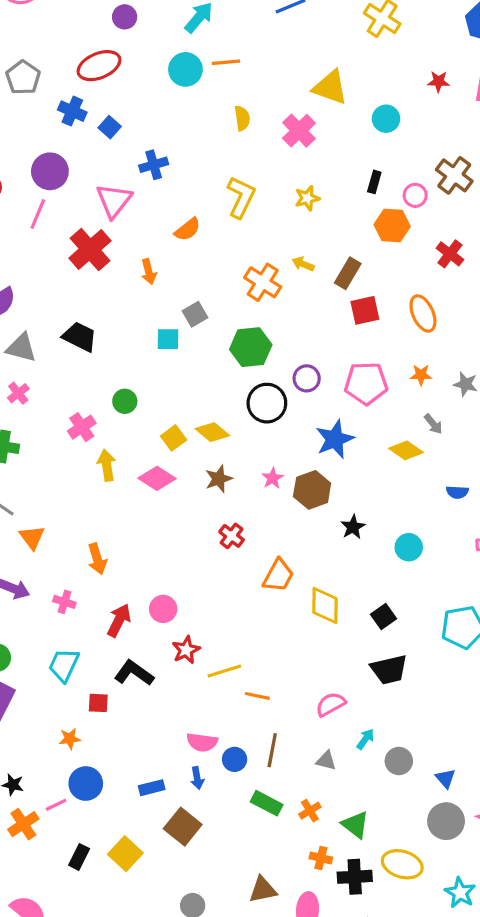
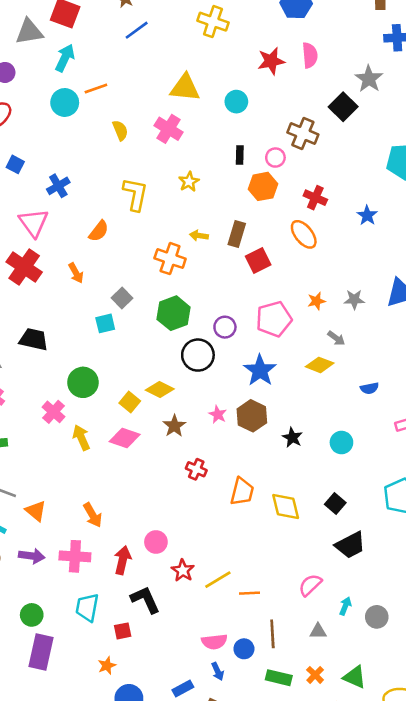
red star: (438, 81) -> (271, 61), size x1.5
orange ellipse: (423, 313) -> (304, 234), moved
green circle: (125, 401) -> (83, 382), size x1.5
pink cross: (64, 602) -> (75, 556), size x1.6
black L-shape: (134, 673) -> (145, 600), turned 44

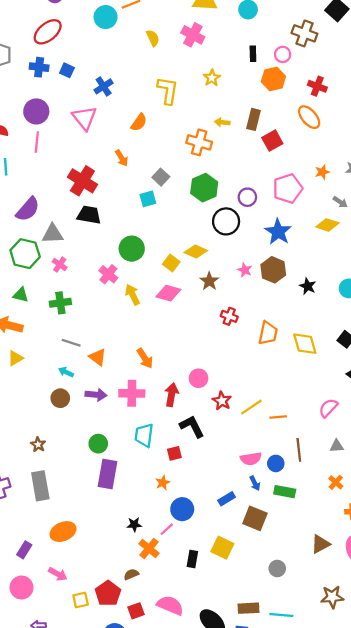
red cross: (24, 267) -> (82, 181), moved
green rectangle: (279, 678) -> (285, 492), moved

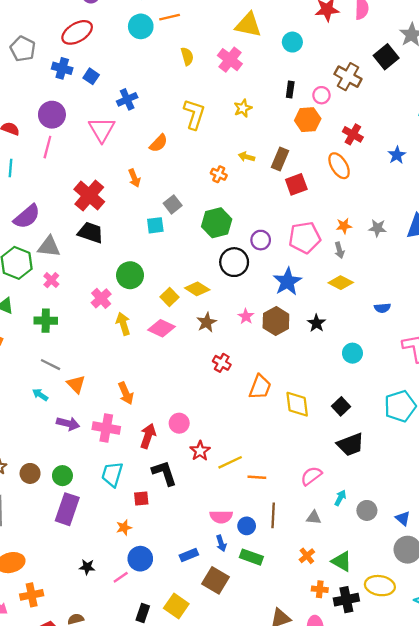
orange cross: (199, 142) -> (219, 174), size x0.6
gray arrow: (340, 202) -> (339, 250), moved, turned 32
black star: (308, 286) -> (316, 323), moved
brown circle: (60, 398) -> (30, 473), moved
orange cross: (149, 548) -> (32, 595), moved, turned 30

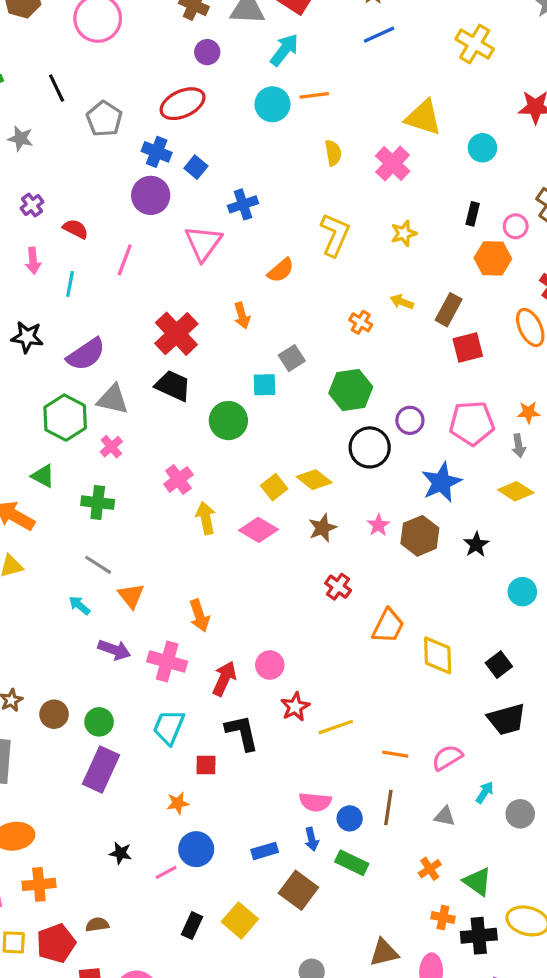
purple circle: (52, 115) -> (151, 195), moved
green circle: (130, 275) -> (228, 421), moved
orange line: (257, 477) -> (395, 754), moved

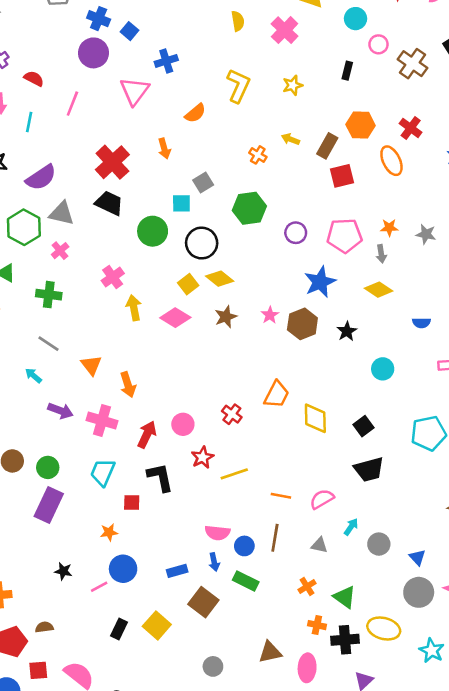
pink circle: (516, 226) -> (378, 44), moved
orange hexagon: (493, 258) -> (361, 125), moved
black circle: (370, 447) -> (202, 243), moved
red cross: (338, 587) -> (232, 414), moved
orange triangle: (131, 596) -> (91, 365), moved

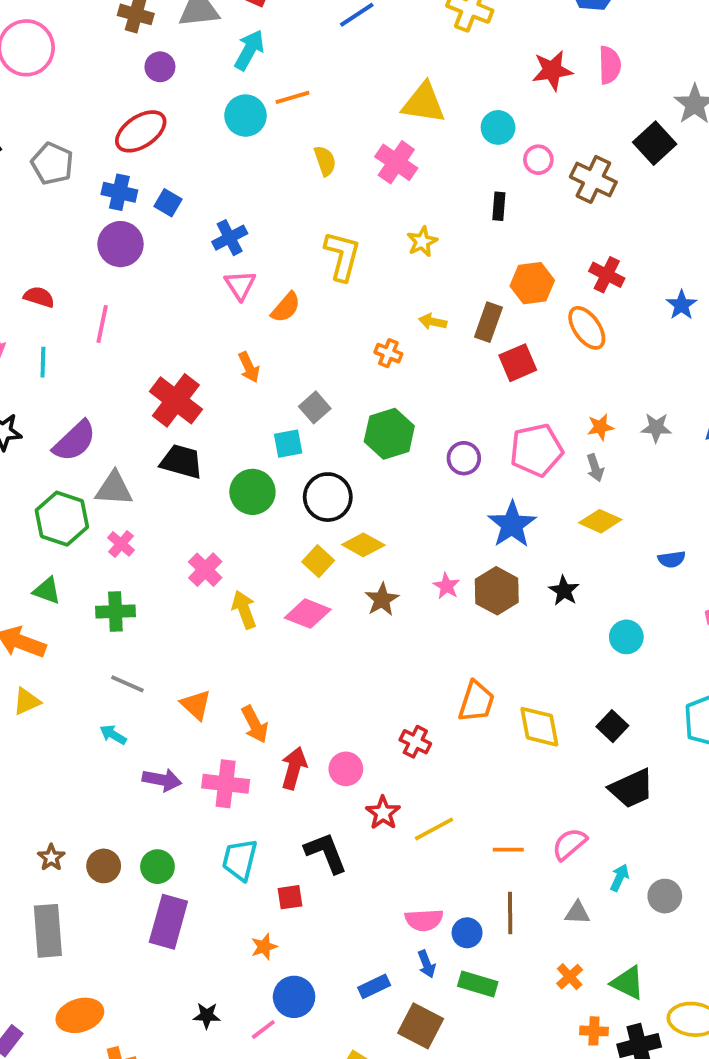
pink triangle: (134, 91) -> (240, 285), moved, size x0.7
red arrow: (147, 435) -> (294, 768), moved

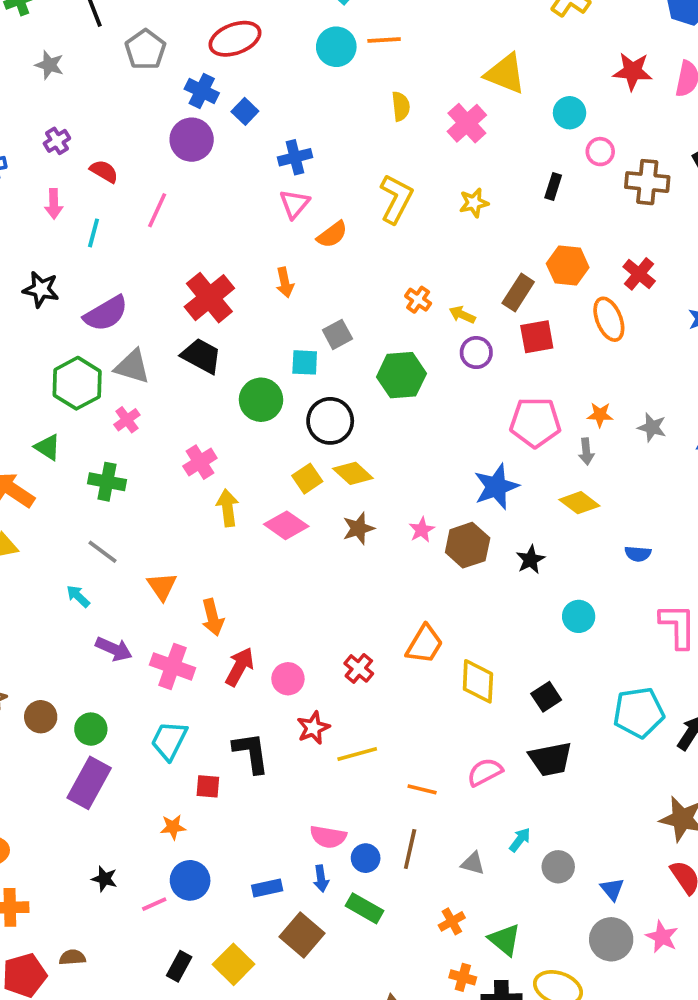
brown cross: (593, 179) -> (647, 182), turned -33
yellow arrow: (433, 322) -> (462, 315), moved
purple circle: (464, 458) -> (476, 353), moved
pink semicircle: (569, 844) -> (485, 772), moved

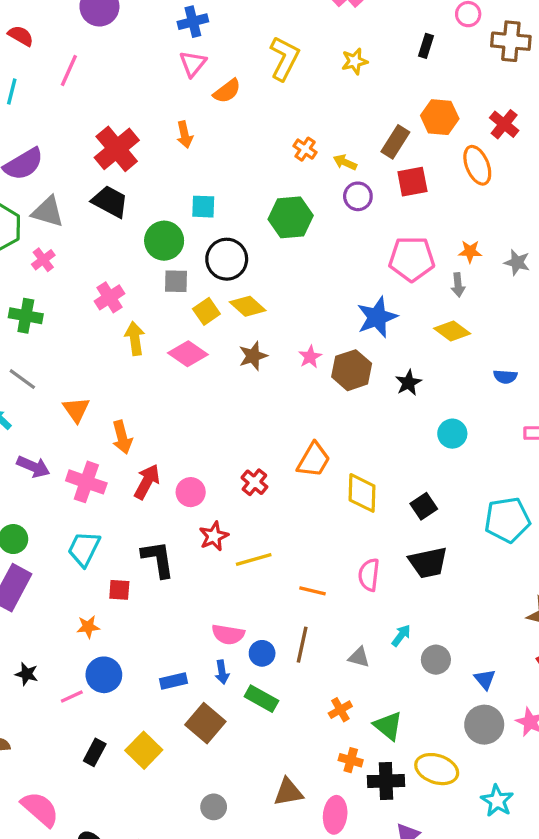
gray square: (337, 334) -> (176, 281), moved, turned 30
pink semicircle: (485, 772) -> (369, 575), turned -56

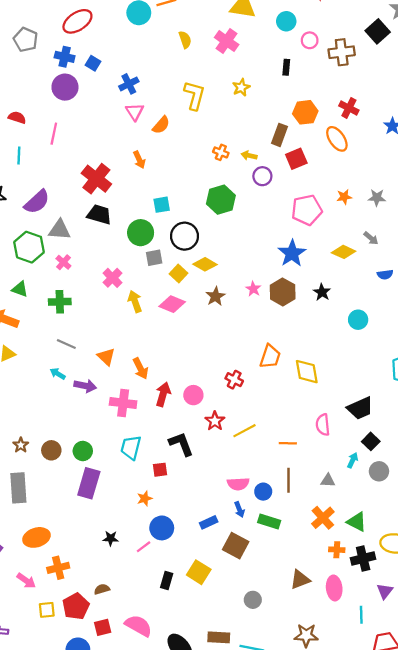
gray arrow: (458, 285) -> (371, 238), moved, turned -32
purple arrow: (33, 467) -> (85, 386), moved
black square: (424, 506) -> (371, 441), moved
orange cross: (340, 710) -> (323, 518), size x1.5

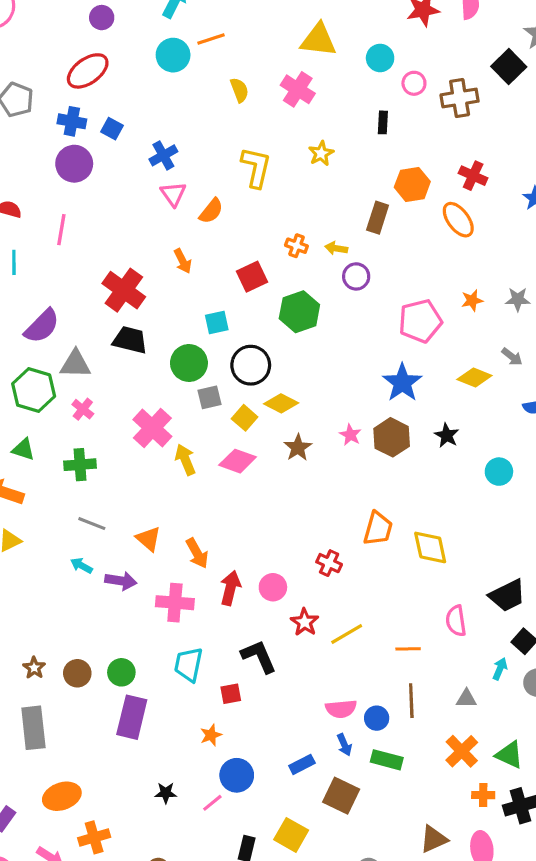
red square: (296, 159) -> (252, 277), moved
pink cross: (112, 278) -> (152, 428), size x1.4

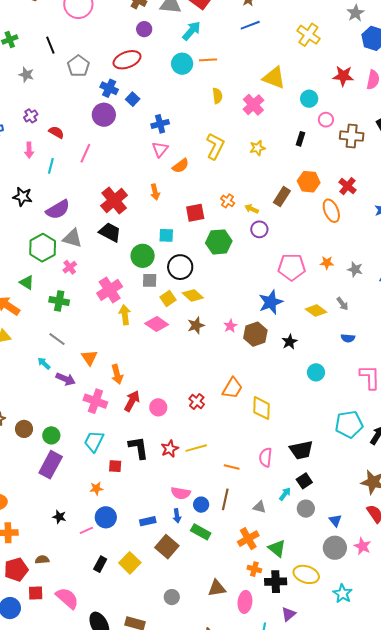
red star: (305, 622) -> (170, 449), moved

